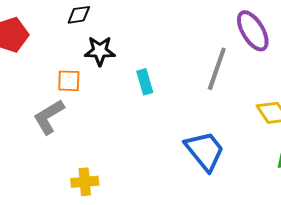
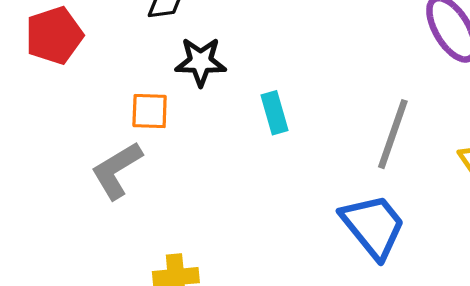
gray line: (217, 69) -> (393, 134), moved

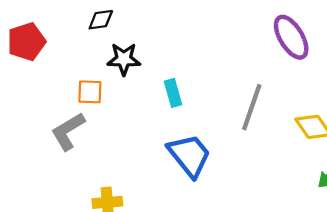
blue trapezoid: (373, 226) -> (189, 155), moved

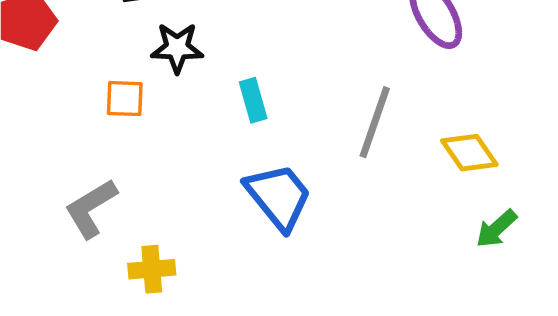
gray L-shape: (68, 131) -> (91, 208), moved

